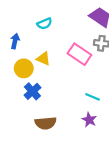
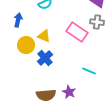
blue cross: (32, 91) -> (45, 58), moved
purple star: (89, 120) -> (69, 92), moved

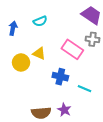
blue arrow: (18, 20) -> (13, 28), moved
blue cross: (45, 58) -> (60, 77), moved, turned -35

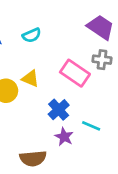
blue cross: (60, 77) -> (59, 110), turned 35
purple star: (64, 110) -> (64, 137), moved

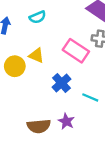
purple star: (64, 137) -> (66, 121), moved

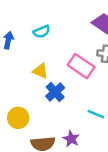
yellow circle: (15, 66) -> (18, 118), moved
blue cross: (61, 83) -> (55, 92), moved

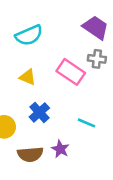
cyan semicircle: (42, 32) -> (29, 35), size x1.5
blue cross: (55, 92) -> (39, 112), moved

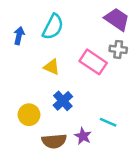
cyan semicircle: (29, 35) -> (53, 27), turned -40
cyan line: (86, 123) -> (108, 122), moved

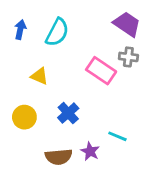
blue arrow: (19, 36) -> (20, 30), moved
yellow triangle: (52, 67) -> (39, 76), moved
yellow circle: (29, 115) -> (24, 117), moved

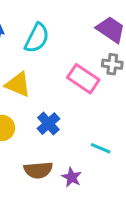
yellow triangle: (39, 76) -> (18, 84), size x1.4
purple star: (90, 151) -> (72, 177), moved

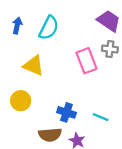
pink rectangle: (83, 79) -> (86, 61), turned 35
blue cross: (48, 124) -> (66, 112), moved, turned -30

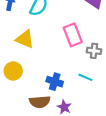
gray cross: (110, 49) -> (94, 51), moved
cyan line: (101, 117) -> (85, 77), moved

